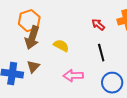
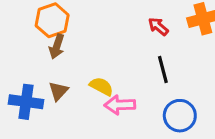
brown arrow: (32, 38) -> (57, 46), size x0.7
yellow semicircle: (61, 46) -> (101, 86), moved

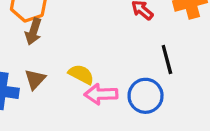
black line: (163, 70) -> (167, 59), moved
blue circle: (180, 116) -> (146, 96), moved

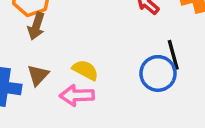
pink arrow: (101, 94) -> (77, 95), moved
blue circle: (146, 96) -> (158, 73), moved

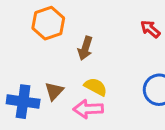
brown arrow: (36, 26) -> (85, 48), moved

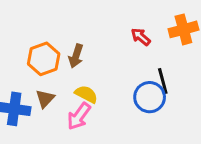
orange hexagon: (48, 23) -> (44, 59), moved
pink arrow: (88, 109) -> (79, 116), turned -52

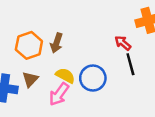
red arrow: (141, 37) -> (123, 43), moved
blue circle: (150, 97) -> (93, 78), moved

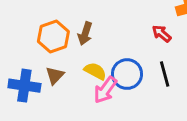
black line: (130, 64) -> (165, 74), moved
pink arrow: (59, 94) -> (105, 90), moved

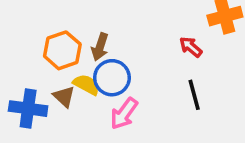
yellow semicircle: (95, 71) -> (86, 85), moved
blue circle: (127, 74) -> (112, 78), moved
brown triangle: (55, 75) -> (64, 97), turned -30

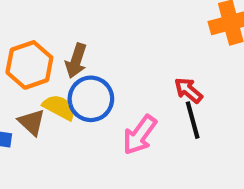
red arrow: (191, 47) -> (188, 90), moved
pink arrow: (124, 114) -> (140, 135), moved

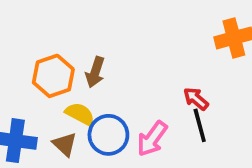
blue circle: (91, 99) -> (108, 135), moved
brown triangle: (32, 122) -> (65, 144), moved

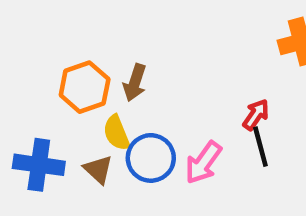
red arrow: (196, 99) -> (256, 115), turned 84
yellow semicircle: (80, 114) -> (117, 133), turned -140

